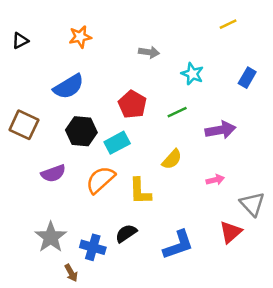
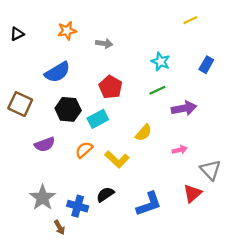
gray arrow: (149, 52) -> (104, 43), moved
green line: (177, 112) -> (157, 90), moved
orange semicircle: (100, 180) -> (84, 150), size x0.7
yellow L-shape: (140, 191) -> (117, 159), turned -45

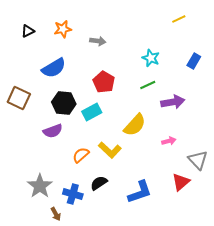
black triangle: (17, 34) -> (28, 31), moved
yellow semicircle: (144, 133) -> (135, 125), size x1.4
purple semicircle: (45, 144) -> (53, 131), moved
orange semicircle: (84, 150) -> (81, 155), moved

